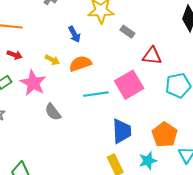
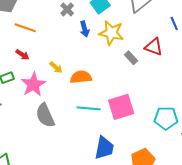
blue arrow: (74, 34) -> (85, 29), moved
red triangle: (152, 56) -> (154, 47), moved
gray semicircle: (53, 112) -> (45, 115), size x1.4

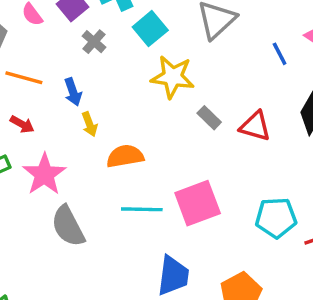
blue arrow: (85, 29) -> (73, 92), moved
red triangle: (154, 47) -> (255, 126), moved
yellow arrow: (56, 67) -> (90, 124), moved, turned 32

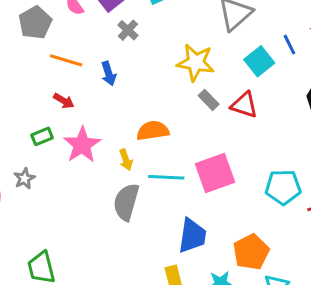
cyan square: (150, 29) -> (259, 61), moved
gray rectangle: (209, 118) -> (209, 100), moved
yellow arrow: (90, 124) -> (126, 160), moved
red triangle: (255, 126) -> (244, 105), moved
gray semicircle: (68, 226) -> (126, 202), moved, turned 42

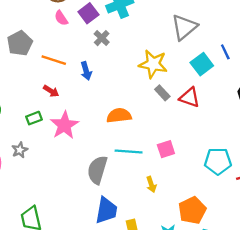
gray pentagon: (35, 23) -> (20, 43), moved
yellow arrow: (126, 160) -> (151, 184), moved
pink square: (215, 173) -> (166, 149), size x0.6
blue trapezoid: (192, 236) -> (106, 210), moved

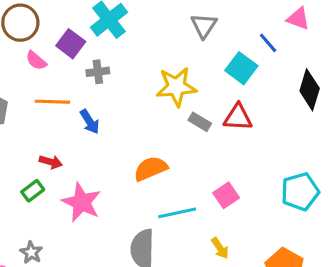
gray triangle: (184, 27) -> (204, 26), size x0.7
gray cross: (102, 38) -> (98, 72), turned -35
orange line: (54, 60) -> (52, 102), moved
green rectangle: (34, 118) -> (33, 191), moved

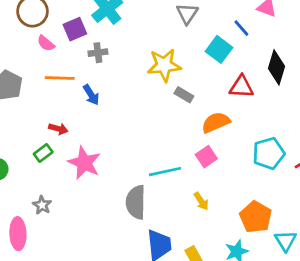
purple square: (71, 44) -> (75, 29), turned 30
red triangle: (238, 117) -> (241, 87), moved
orange semicircle: (151, 169) -> (216, 122), moved

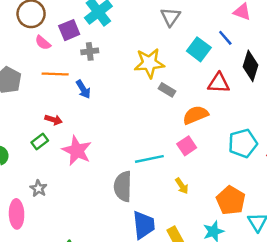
blue line: (241, 28) -> (225, 38), moved

